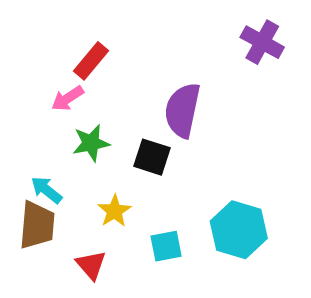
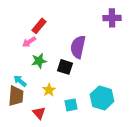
purple cross: (262, 42) -> (112, 18), turned -30

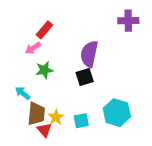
black square: (65, 67) -> (85, 77), moved, turned -35
yellow star: (49, 90) -> (56, 117), moved
brown trapezoid: (16, 96) -> (36, 114), moved

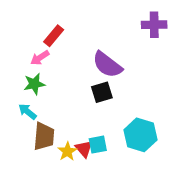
purple semicircle: (89, 54) -> (107, 65), turned -65
green star: (44, 70) -> (34, 84), moved
yellow star: (56, 117) -> (67, 151), moved
red triangle: (44, 130) -> (84, 149), moved

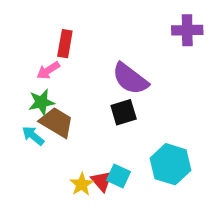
red rectangle: (54, 36) -> (65, 44), turned -30
brown trapezoid: (44, 136) -> (57, 122), moved, turned -64
cyan square: (98, 145) -> (119, 176), turned 36

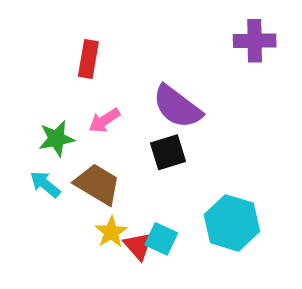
pink arrow: (48, 70) -> (104, 120), moved
brown trapezoid: (57, 122) -> (97, 184), moved
yellow star: (82, 184) -> (111, 232), moved

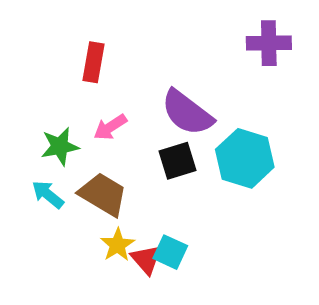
cyan hexagon: (232, 223) -> (245, 158), moved

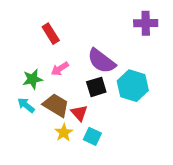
red rectangle: (93, 62) -> (51, 34), turned -42
red triangle: (146, 259) -> (79, 113), moved

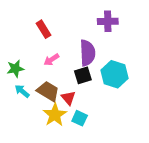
purple cross: (146, 23) -> (108, 21), moved
purple semicircle: (101, 61) -> (87, 53), turned -130
green star: (32, 79) -> (15, 69), moved
yellow star: (64, 133) -> (55, 115), size x1.5

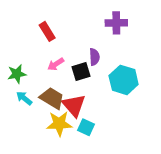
purple semicircle: (87, 53) -> (94, 57), size x0.6
black square: (83, 75) -> (81, 71), moved
red triangle: (68, 98) -> (74, 105), size x1.5
yellow star: (55, 115) -> (59, 124), turned 30

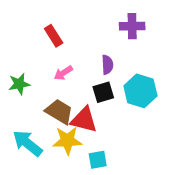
black square: (81, 71) -> (103, 92), moved
cyan arrow: (24, 98) -> (27, 143), moved, size x1.6
red triangle: (74, 105) -> (84, 120), turned -35
cyan square: (86, 127) -> (98, 160), moved, turned -35

